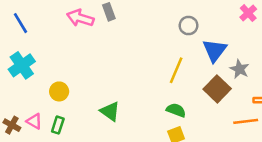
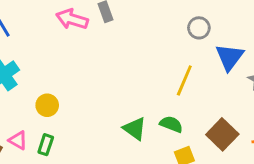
brown square: (217, 89) -> (222, 134), moved
green semicircle: (176, 110) -> (171, 124), moved
green triangle: (110, 111) -> (135, 129), moved

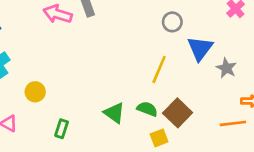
brown square: (222, 134) -> (178, 113), moved
green rectangle: (46, 145) -> (62, 129), moved

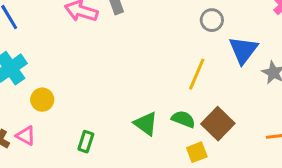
yellow circle: (35, 92) -> (42, 100), moved

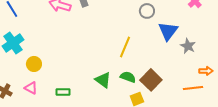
yellow line: (197, 74) -> (125, 47), moved
pink triangle: (26, 136) -> (31, 88), moved
green rectangle: (86, 142) -> (63, 92), turned 72

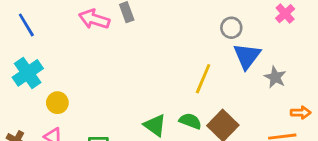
gray circle: (147, 11) -> (231, 28), moved
yellow line: (125, 47) -> (203, 79), moved

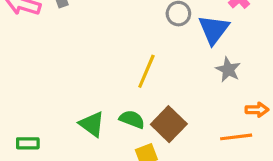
blue triangle: (247, 56) -> (214, 30), moved

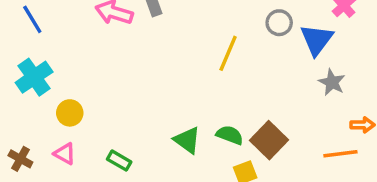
yellow line: (146, 71) -> (228, 53), moved
green rectangle: (28, 143) -> (119, 161), turned 30

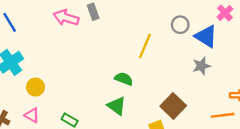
blue triangle: (317, 40) -> (206, 36), turned -35
gray star: (332, 82) -> (201, 66), moved, turned 30
green semicircle: (230, 135) -> (124, 79), moved

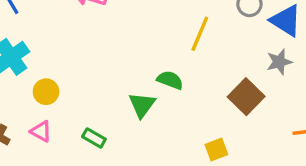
green triangle: (117, 106) -> (142, 105), moved, turned 30
brown square: (173, 106) -> (246, 97), moved

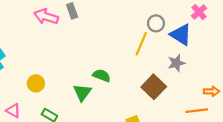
yellow line: (200, 34) -> (141, 44), moved
yellow circle: (46, 92) -> (36, 83), moved

